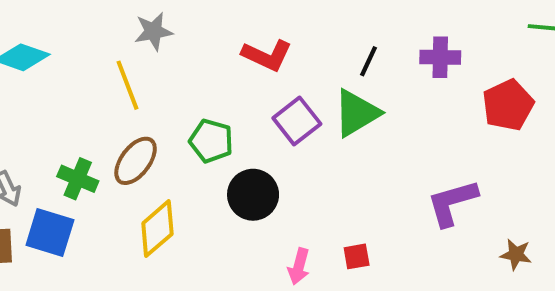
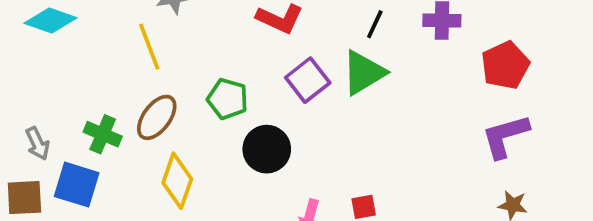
purple L-shape: (452, 203) -> (505, 136), moved
yellow diamond: (157, 229) -> (177, 181), turned -30

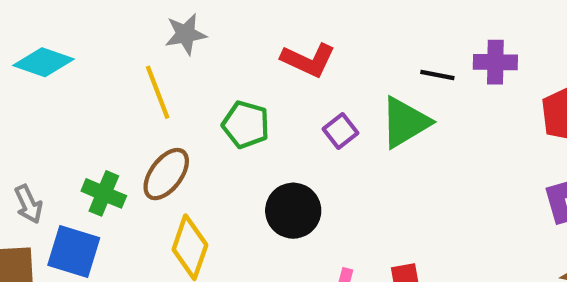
black line: (375, 24) -> (437, 75), moved, turned 76
purple square: (308, 80) -> (341, 131), size x0.7
green pentagon: (228, 99) -> (246, 125), moved

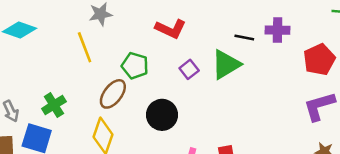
brown ellipse: (166, 174) -> (113, 94), moved
green cross: (104, 193) -> (54, 105), turned 35

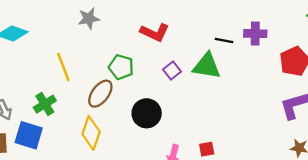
yellow line: (85, 47) -> (63, 67), moved
green triangle: (226, 64) -> (207, 66), turned 40

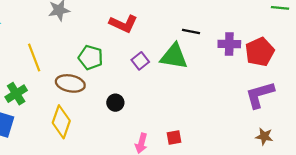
purple cross: (255, 34) -> (229, 44), moved
brown ellipse: (100, 94) -> (70, 83), turned 64
black circle: (147, 113) -> (115, 103), size x0.6

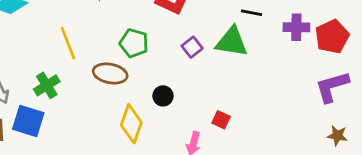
yellow diamond: (61, 122) -> (131, 124), moved
red square: (174, 138) -> (221, 120), moved, turned 35

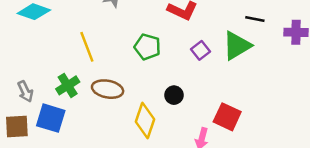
green triangle: (232, 42) -> (237, 46), turned -40
brown ellipse: (110, 73) -> (108, 89), moved
red square: (221, 120) -> (227, 117), size x1.6

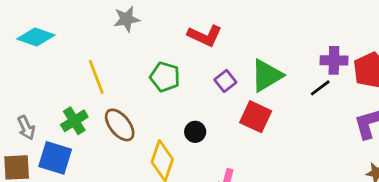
black line: (255, 19) -> (320, 88), moved, turned -48
brown ellipse: (108, 89) -> (120, 125), turned 40
red square: (227, 117) -> (256, 117), moved

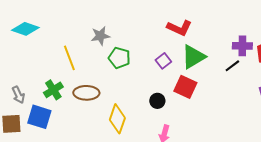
gray star: (127, 19) -> (100, 36), moved
red L-shape: (205, 36) -> (179, 28), moved
brown ellipse: (120, 125) -> (86, 93), turned -50
black circle: (195, 132) -> (157, 101), moved

